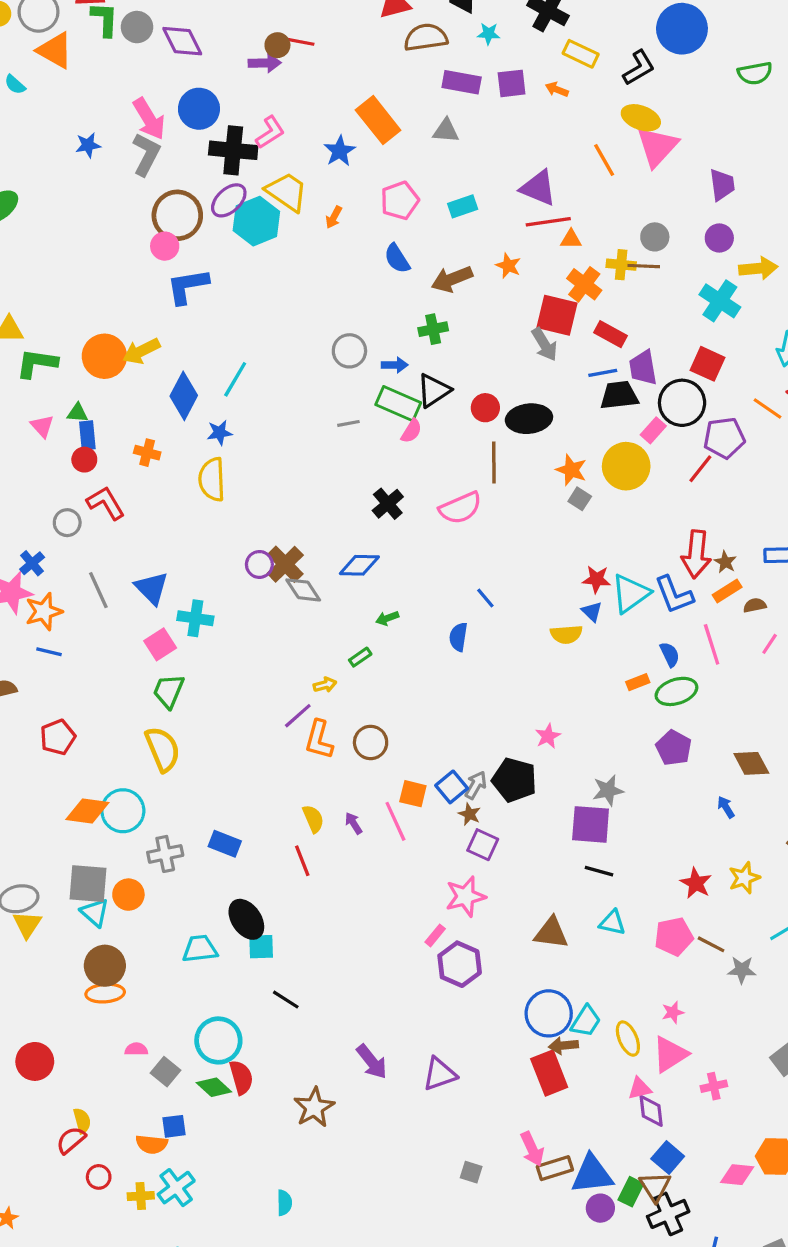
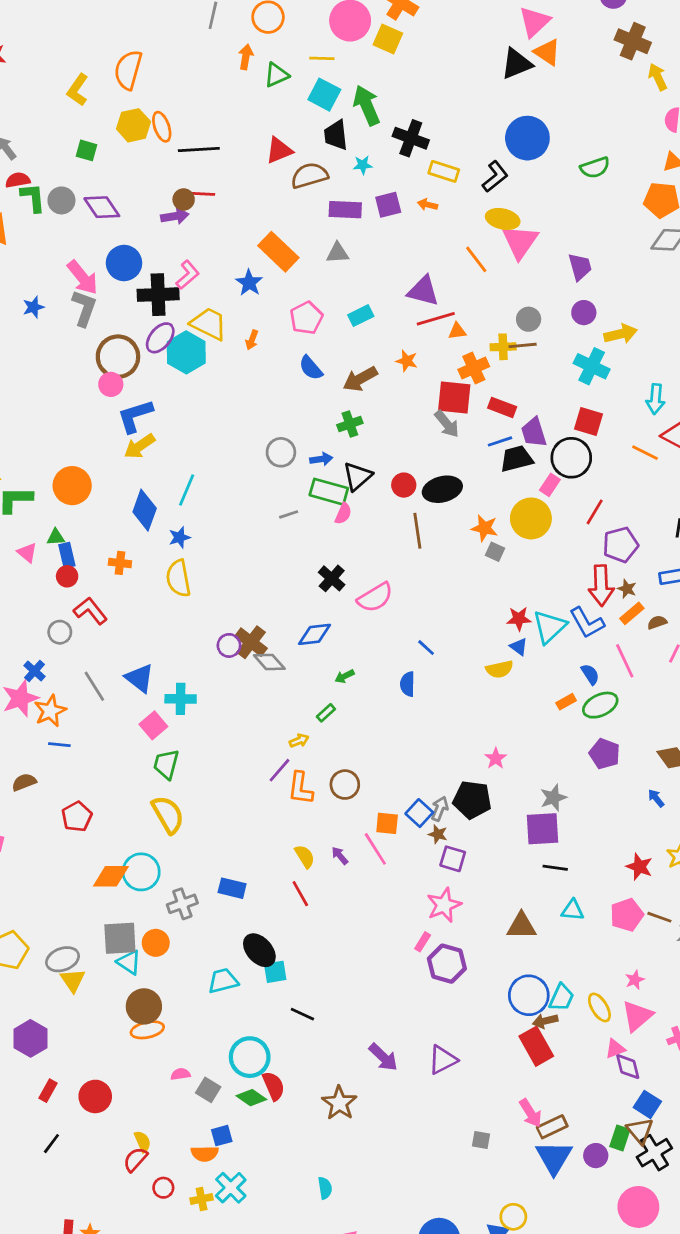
orange cross: (584, 284) -> (474, 368), turned 36
yellow arrow: (141, 351) -> (139, 446), moved
purple pentagon: (724, 438) -> (620, 545), moved
pink semicircle: (460, 508) -> (375, 597), moved
blue triangle: (592, 1174) -> (554, 1157), moved, turned -45

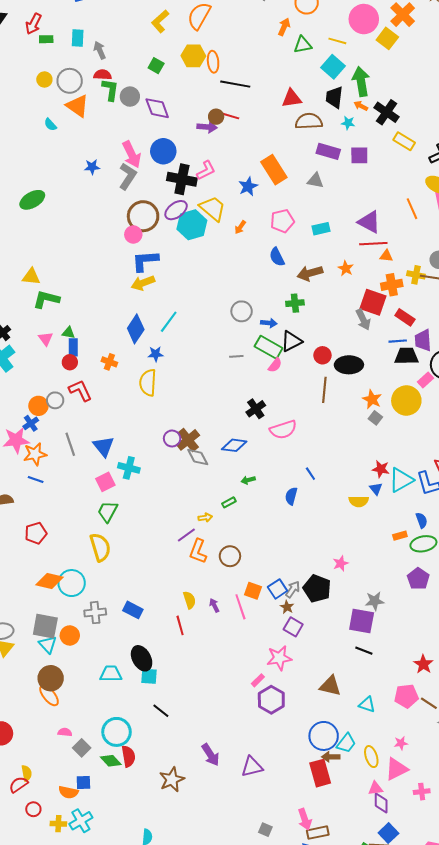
orange arrow: (428, 205) -> (361, 106), moved
orange circle: (72, 486) -> (38, 406), moved, size x0.7
cyan triangle: (573, 910) -> (367, 705), moved
orange ellipse: (147, 1030) -> (49, 695), turned 50

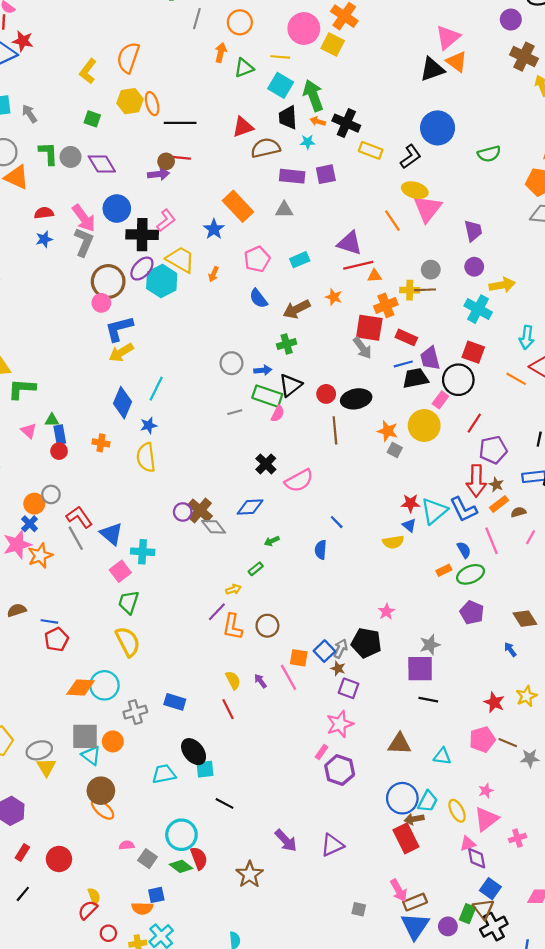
red semicircle: (103, 75) -> (44, 213), moved
red L-shape: (80, 391) -> (79, 517), moved
blue line: (36, 479) -> (49, 621), moved

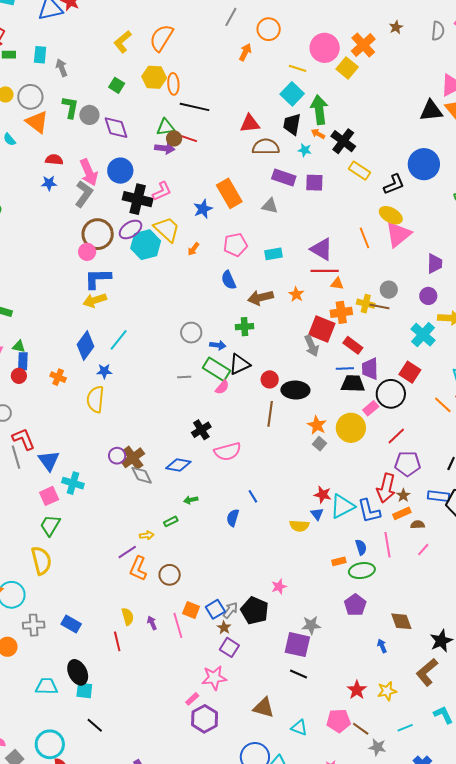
green triangle: (244, 68) -> (166, 127), moved

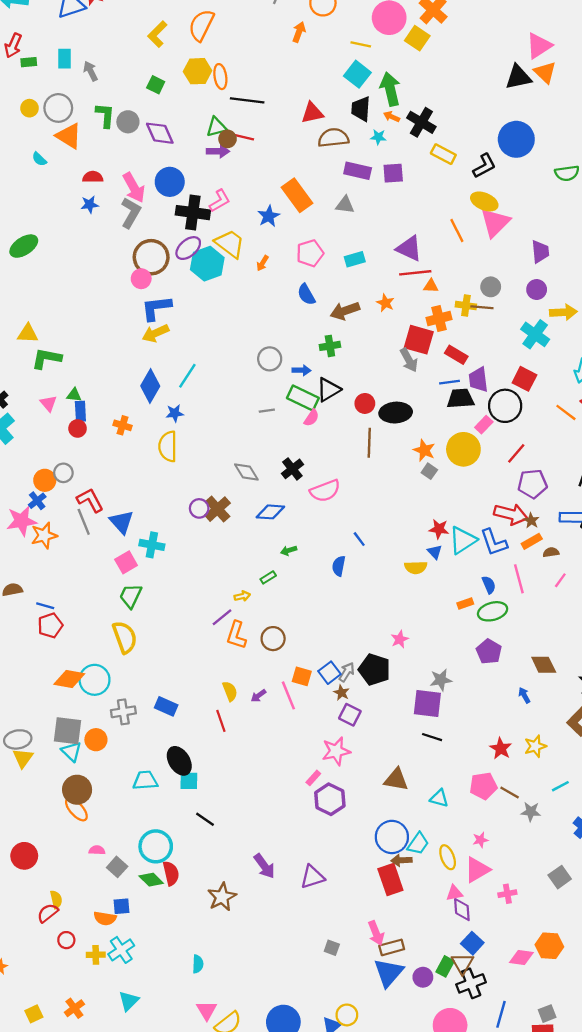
gray diamond: (142, 475) -> (246, 472), moved
red arrow: (386, 488) -> (511, 514), turned -84
purple arrow: (152, 623) -> (259, 696), turned -96

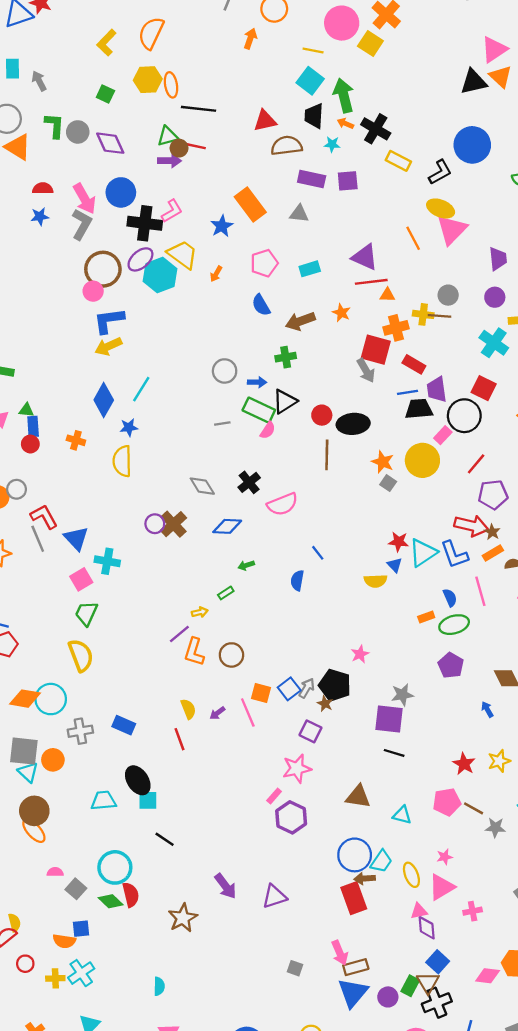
brown star: (341, 693) -> (325, 704), moved

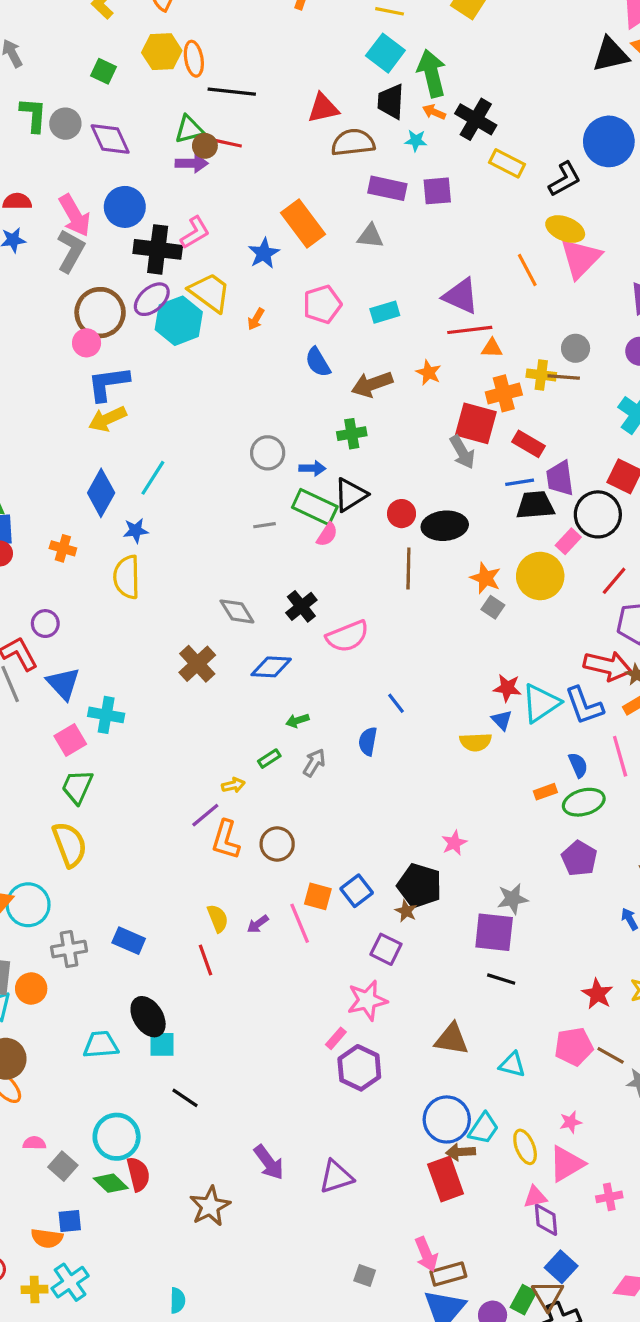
purple circle: (155, 524) -> (45, 624), moved
gray arrow: (307, 688) -> (314, 763), moved

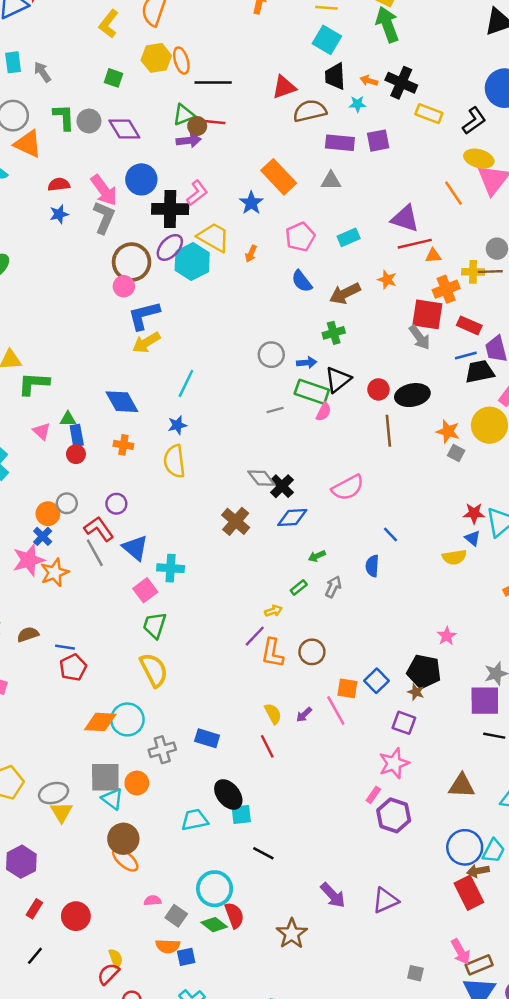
green arrow: (432, 73) -> (387, 24), moved
blue diamond: (101, 493) -> (122, 402), moved, turned -52
black cross: (301, 606) -> (282, 486), moved
orange semicircle: (47, 1238) -> (168, 946), moved

